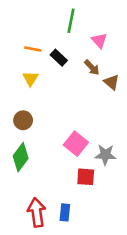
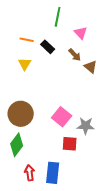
brown circle: (23, 120) -> (21, 114), moved, size x1.6
green diamond: (21, 157) -> (17, 145), moved
red arrow: (37, 212) -> (30, 173), size x0.7
blue rectangle: (65, 212) -> (53, 173), size x1.5

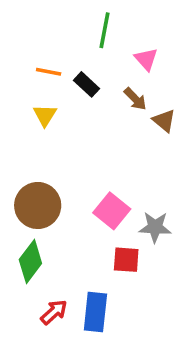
red arrow: (30, 173) -> (54, 312), turned 56

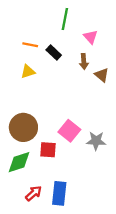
brown arrow: (135, 99) -> (84, 61), turned 40
yellow triangle: (45, 115) -> (28, 72), turned 40
red square: (126, 260) -> (48, 150), moved
green diamond: (30, 261) -> (19, 162), turned 35

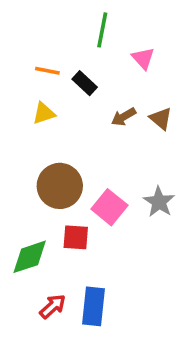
brown arrow: (84, 61) -> (124, 117), moved, turned 64
brown circle: (23, 127) -> (60, 186), moved
gray star: (96, 141) -> (159, 202), moved, turned 30

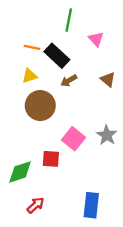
black rectangle: (85, 83) -> (57, 56), size x1.5
brown arrow: (124, 117) -> (69, 81), moved
brown circle: (60, 186) -> (40, 106), moved
blue rectangle: (93, 306) -> (91, 205), moved

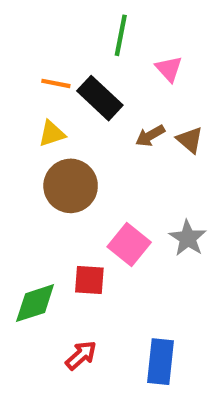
brown arrow: (69, 81) -> (150, 136), moved
red arrow: (36, 205) -> (81, 355), moved

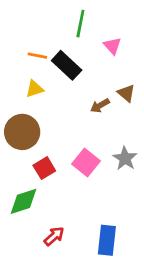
brown arrow: (150, 136) -> (100, 106), moved
brown circle: (71, 186) -> (22, 132), moved
red square: (89, 280) -> (44, 168), moved, turned -35

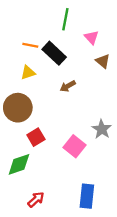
brown triangle: (126, 93) -> (103, 61), moved
brown arrow: (100, 106) -> (68, 86), moved
pink square: (86, 163) -> (74, 146), moved
red arrow: (54, 236) -> (36, 199), moved

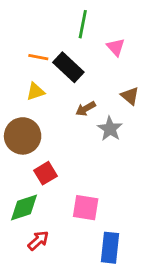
brown triangle: (103, 61) -> (130, 96), moved
gray star: (102, 129) -> (110, 129), moved
pink square: (74, 146) -> (86, 208), moved, turned -30
red arrow: (36, 199) -> (38, 241), moved

